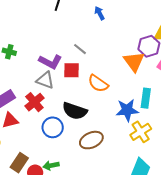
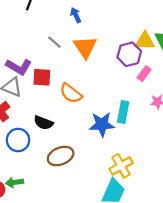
gray line: (80, 49) -> (54, 42), moved
orange triangle: (134, 62) -> (85, 47), moved
black semicircle: (75, 111) -> (43, 123), size x0.7
yellow cross: (141, 132) -> (121, 166), moved

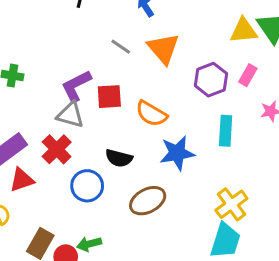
purple hexagon: (129, 54) -> (211, 80), moved
purple L-shape: (19, 67) -> (76, 86), turned 130
blue star: (102, 124) -> (177, 153), moved

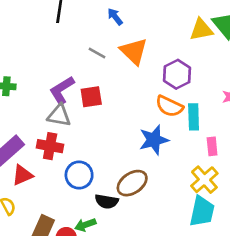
pink rectangle: (248, 75) -> (212, 146), moved, turned -30
orange semicircle: (151, 114) -> (169, 106), moved
red cross: (57, 149) -> (50, 146), turned -30
black semicircle: (119, 158) -> (107, 201), moved

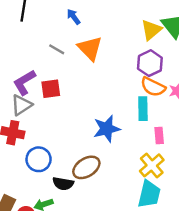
yellow triangle: (201, 30) -> (151, 30), turned -30
purple hexagon: (177, 74) -> (150, 63), moved
orange semicircle: (169, 106) -> (153, 87), moved
gray triangle: (59, 115) -> (21, 105), turned -45

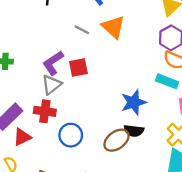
cyan rectangle: (143, 109) -> (167, 81), turned -65
black semicircle: (63, 184) -> (134, 131), moved

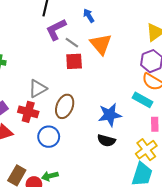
purple L-shape: (53, 63) -> (56, 29), moved
red square: (78, 68) -> (74, 61), moved
brown ellipse: (117, 140) -> (65, 106), moved, turned -40

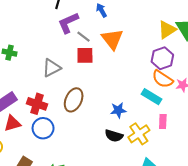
gray triangle: (38, 89) -> (52, 68), moved
blue star: (110, 115) -> (118, 110), size x0.7
blue circle: (49, 137) -> (43, 128), moved
yellow cross: (146, 150) -> (139, 134), moved

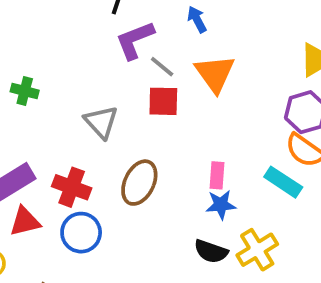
gray triangle: (52, 68) -> (101, 122), turned -48
pink rectangle: (163, 122) -> (217, 175), moved

